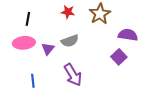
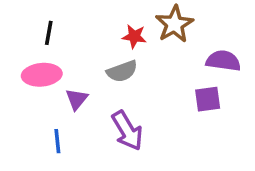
red star: (68, 12) -> (134, 36), moved
purple triangle: (48, 49) -> (77, 99), moved
purple square: (119, 57) -> (208, 99), turned 35

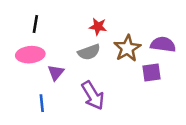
brown star: (174, 24) -> (127, 48), moved

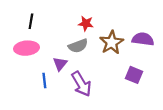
purple triangle: (56, 73) -> (60, 64), moved
purple square: (152, 73) -> (134, 75), moved, turned 30
blue line: (42, 103) -> (44, 81), moved

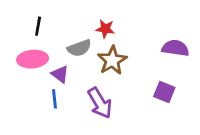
brown star: (112, 43) -> (112, 60), moved
gray semicircle: (78, 46) -> (79, 48), moved
purple triangle: (60, 64) -> (60, 74), moved, turned -32

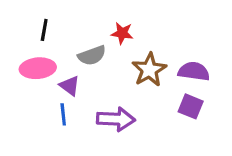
purple semicircle: (175, 48) -> (194, 71), moved
brown star: (112, 60) -> (149, 70), moved
purple arrow: (100, 103) -> (116, 119), turned -56

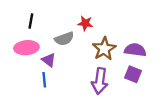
purple arrow: (116, 119) -> (100, 81), moved, turned 95

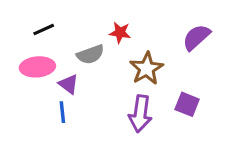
black line: (31, 21) -> (44, 29), turned 56
purple semicircle: (135, 50) -> (196, 37), moved, turned -50

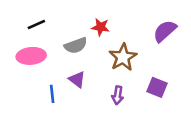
purple triangle: (69, 84) -> (77, 80), moved
purple arrow: (140, 114) -> (118, 95), size x0.6

